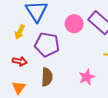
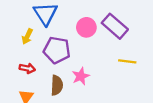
pink star: (87, 77) -> (81, 76), moved

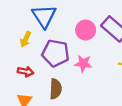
pink star: (81, 76) -> (83, 64), moved, turned 30

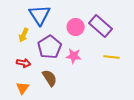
purple pentagon: (56, 53) -> (50, 47), turned 30
brown semicircle: (56, 89) -> (50, 78), turned -36

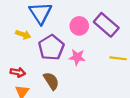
yellow arrow: (24, 35) -> (23, 35), turned -96
red arrow: (24, 63) -> (18, 72), moved

